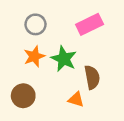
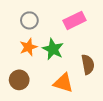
brown semicircle: (92, 77) -> (88, 65), moved
orange triangle: (76, 99) -> (63, 83), size x1.5

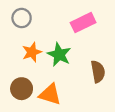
gray circle: (29, 20) -> (22, 18), moved
orange triangle: (63, 83) -> (50, 94), moved

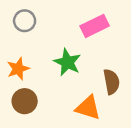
orange star: (32, 52) -> (18, 69), moved
orange triangle: (50, 94) -> (88, 108), moved

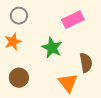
orange star: (18, 69) -> (13, 42), moved
orange triangle: (88, 108) -> (68, 83), turned 35

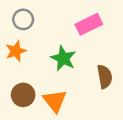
orange triangle: (68, 83) -> (55, 101), moved

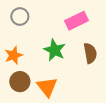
orange star: (16, 51) -> (14, 55), moved
brown semicircle: (105, 77) -> (90, 53), moved

